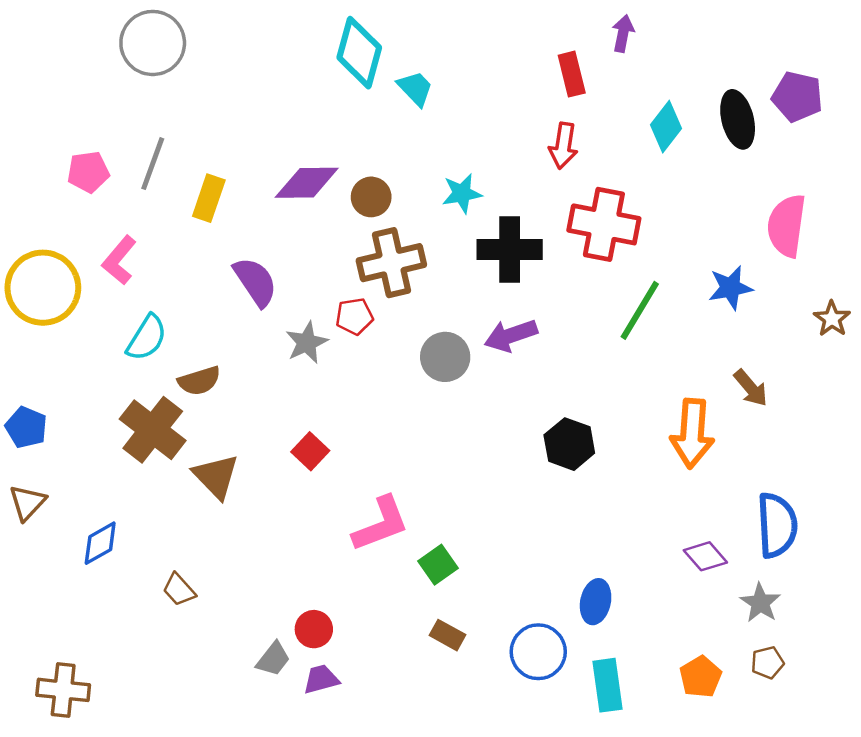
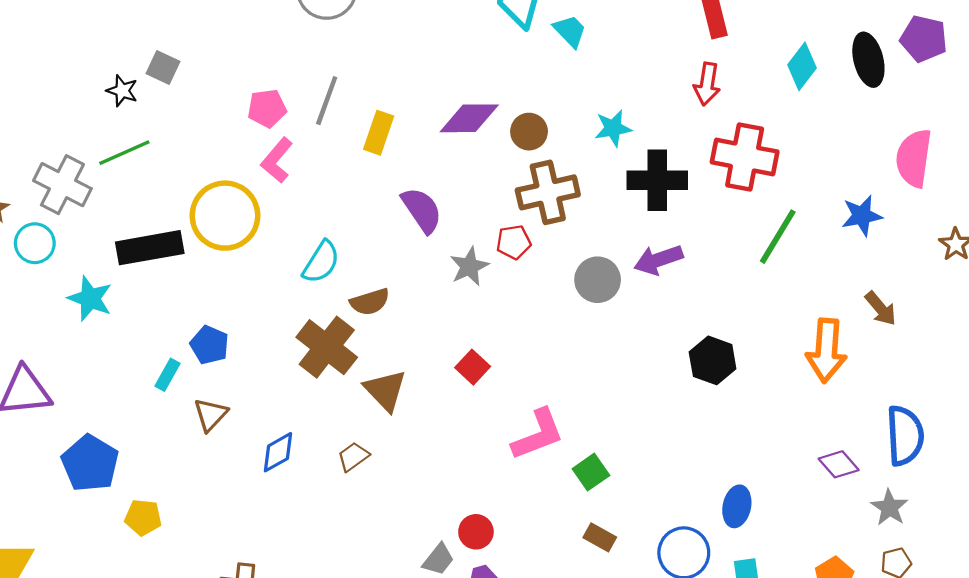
pink L-shape: (119, 260) -> (277, 160), moved
brown trapezoid: (179, 590) -> (353, 457), moved, turned 96

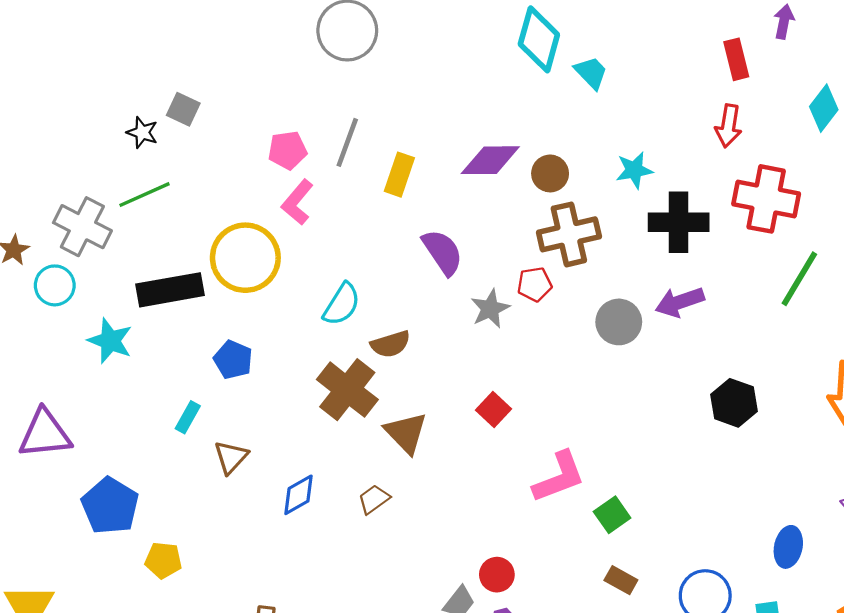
blue pentagon: (209, 345) -> (233, 360), moved
blue ellipse: (737, 506) -> (788, 547), moved

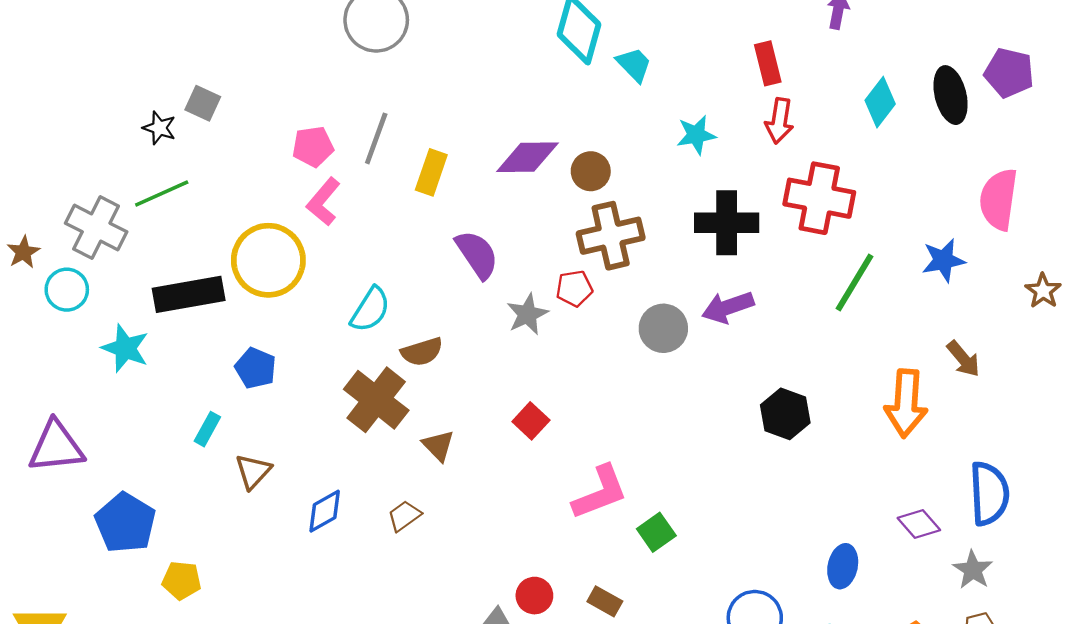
red rectangle: (736, 59) -> (768, 63), moved
cyan star: (634, 170) -> (696, 135), moved
brown triangle: (406, 433) -> (438, 446), size x0.7
brown rectangle: (621, 580) -> (605, 601), moved

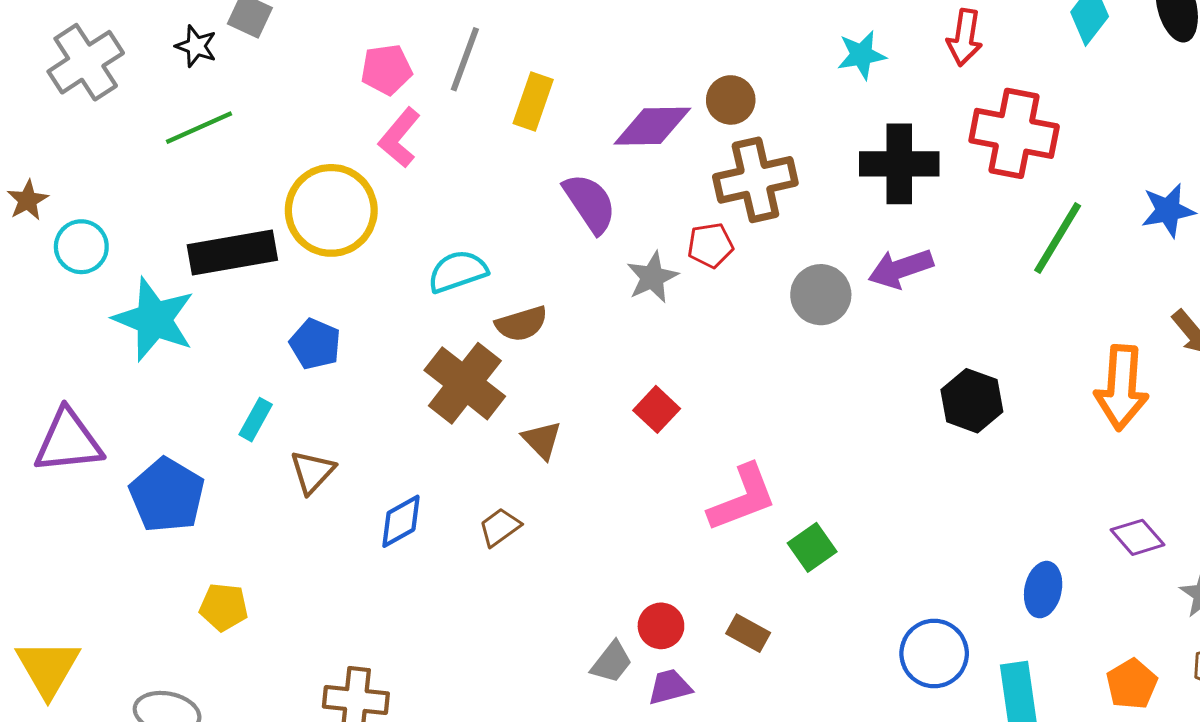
purple diamond: (527, 157) -> (652, 126), moved
gray cross: (96, 227) -> (86, 62), moved, turned 30
cyan semicircle: (370, 310) -> (458, 271), turned -141
cyan star: (125, 348) -> (154, 319), size x1.4
blue pentagon: (125, 523) -> (167, 495), moved

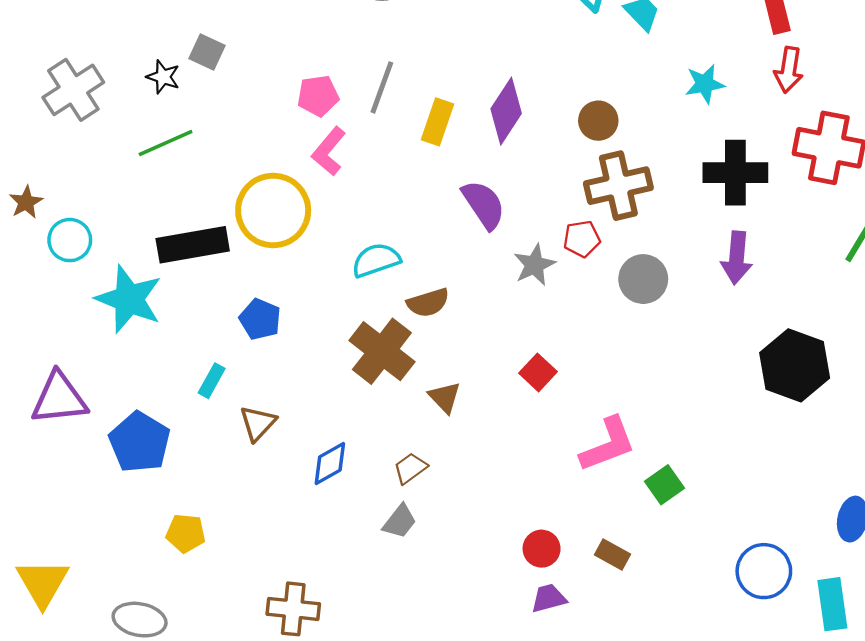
purple diamond: (652, 126) -> (506, 111), moved, turned -56
purple arrow: (901, 269) -> (737, 258), turned -66
gray circle: (821, 295) -> (643, 279), moved
black hexagon: (972, 401) -> (795, 365), size x1.4
gray trapezoid: (612, 662) -> (400, 521), moved

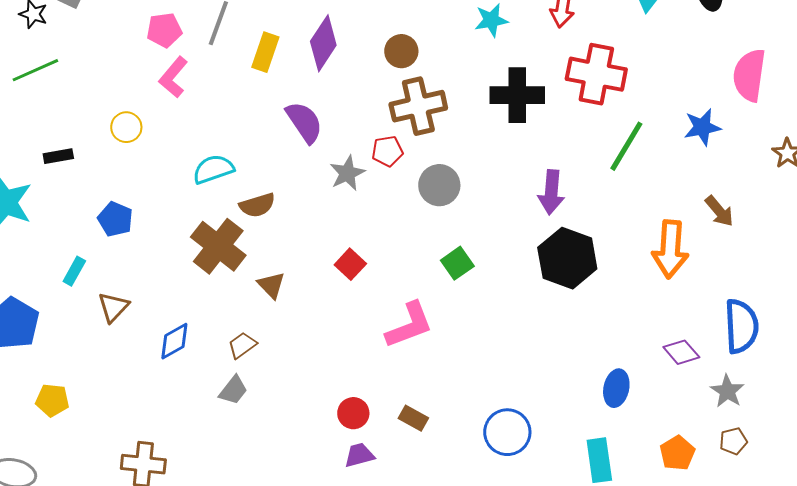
yellow circle: (273, 210) -> (126, 127), size x0.5
black rectangle: (193, 245) -> (58, 156), size x0.5
purple arrow: (737, 258) -> (551, 192), moved
green square: (665, 485) -> (457, 263), moved
blue circle: (764, 571) -> (507, 432), moved

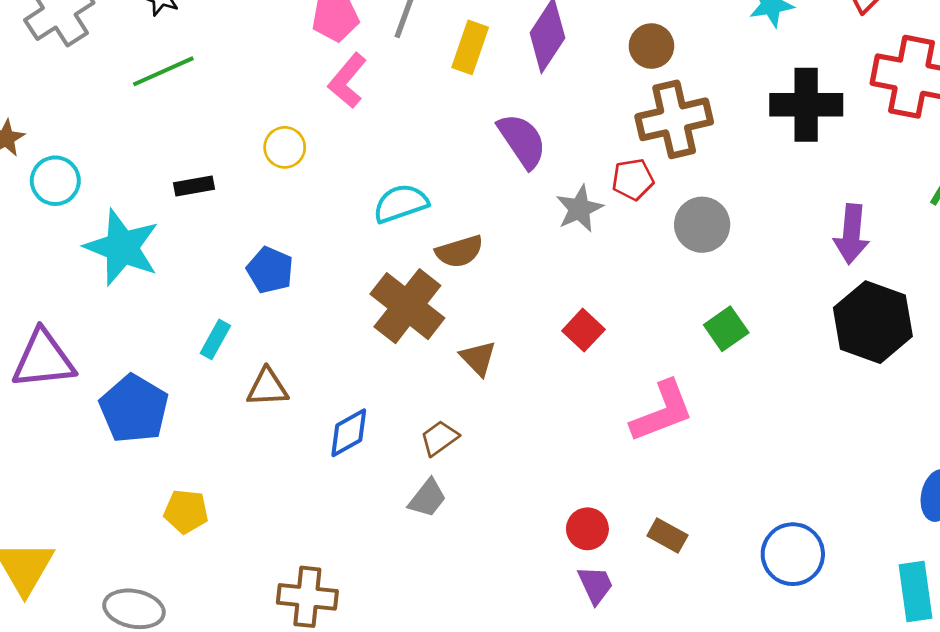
brown triangle: (113, 307) -> (267, 387), turned 44
purple trapezoid: (359, 455) -> (595, 585), turned 80

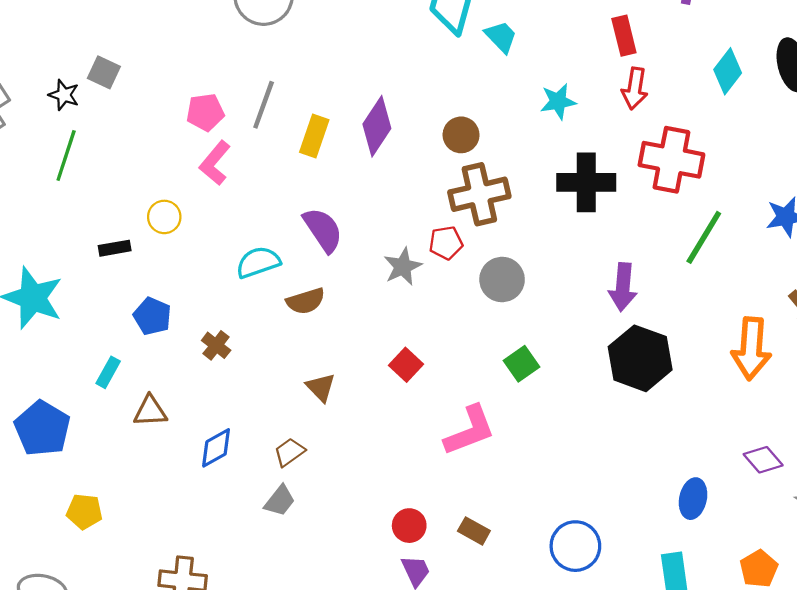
green line: (163, 71) -> (66, 155), turned -48
purple semicircle: (522, 141) -> (323, 230), moved
black rectangle: (194, 186) -> (115, 248), moved
brown cross: (407, 306) -> (216, 345), moved, size x0.5

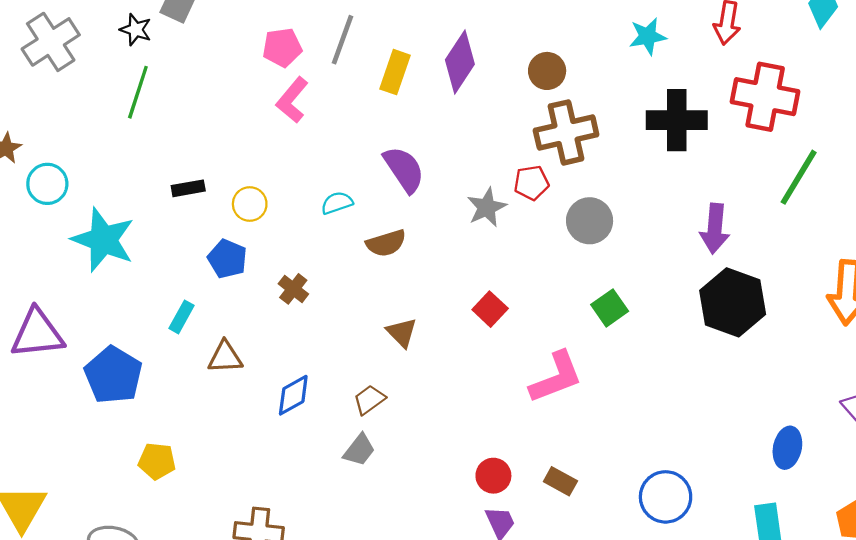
yellow circle: (164, 217) -> (250, 204), moved
cyan semicircle: (258, 262) -> (337, 203), size x0.7

